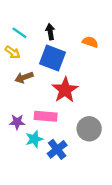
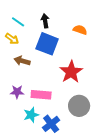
brown arrow: (24, 77) -> (22, 61), turned 35
red star: (65, 90) -> (71, 72), moved
purple star: (17, 122) -> (17, 92), moved

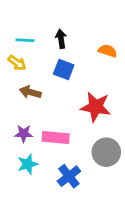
cyan line: (18, 22) -> (25, 40), turned -32
blue square: (47, 44) -> (64, 70), size x0.7
red star: (71, 72) -> (96, 107), turned -30
cyan star: (31, 115) -> (28, 164), moved

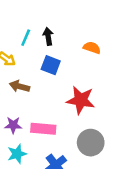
cyan line: (25, 40) -> (26, 38), moved, turned -70

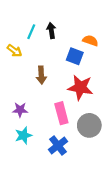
blue square: (51, 65) -> (75, 56), moved
brown arrow: (19, 86) -> (41, 75), moved, turned -108
pink rectangle: (43, 129) -> (61, 113), moved, turned 70

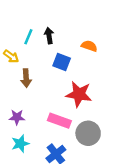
blue square: (75, 56) -> (62, 62), moved
brown arrow: (41, 75) -> (26, 78), moved
pink rectangle: (61, 113) -> (59, 121), turned -55

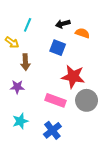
black arrow: (49, 36) -> (63, 24), moved, turned -96
purple star: (17, 117) -> (17, 87), moved
gray circle: (88, 133) -> (87, 100), moved

